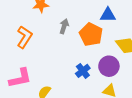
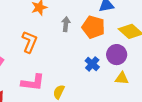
pink L-shape: (20, 78) -> (33, 82), turned 30

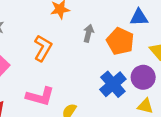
blue cross: (92, 64) -> (113, 84), size x1.5

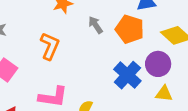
gray arrow: (88, 33) -> (95, 25), turned -42

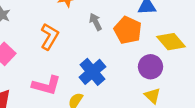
blue cross: (127, 75) -> (92, 72), moved
yellow triangle: (164, 94) -> (152, 96), turned 30

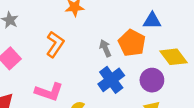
gray arrow: (96, 22) -> (105, 48), moved
blue cross: (92, 72) -> (111, 80), moved

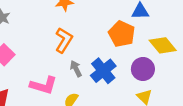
orange L-shape: (55, 44) -> (64, 40), moved
gray arrow: (105, 48) -> (76, 69), moved

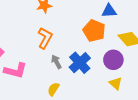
pink L-shape: (44, 85) -> (15, 70), moved

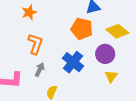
gray arrow: (56, 62) -> (40, 69), moved, turned 64
yellow triangle: (116, 83) -> (111, 76), turned 32

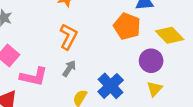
blue cross: (73, 62) -> (111, 86), moved

